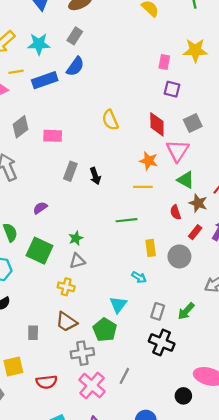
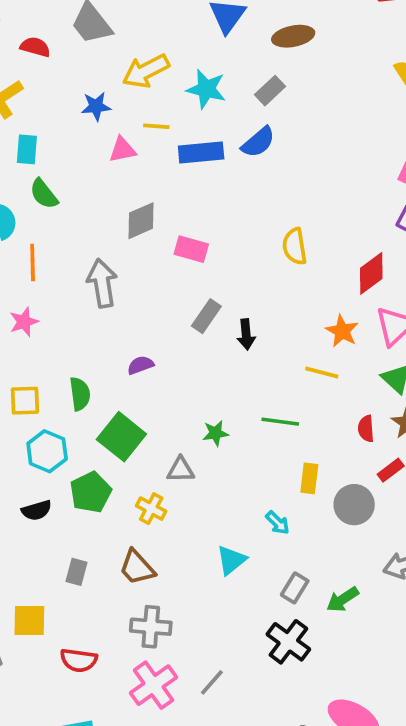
red diamond: (157, 124) -> (371, 273), turned 40
green star: (76, 238) -> (216, 433), moved
green pentagon: (105, 330) -> (91, 492), moved

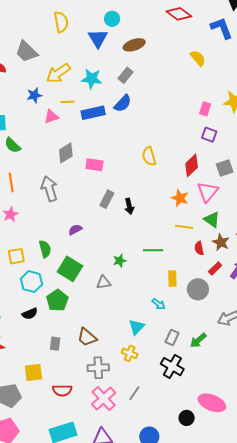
yellow line: (322, 373) -> (184, 227), moved
yellow cross: (151, 509) -> (130, 353), moved

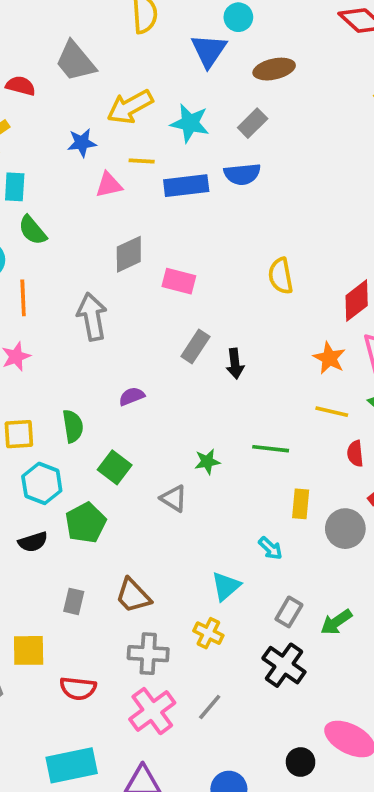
blue semicircle: (123, 103) -> (242, 174), turned 36
green square: (70, 269) -> (115, 467), size x0.7
gray triangle: (104, 282) -> (174, 498), turned 35

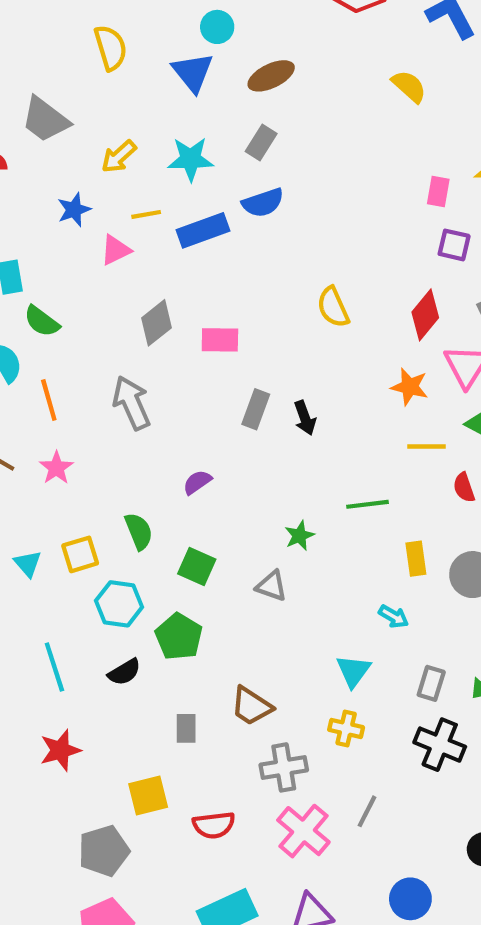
yellow arrow: (130, 107) -> (119, 157), size x0.7

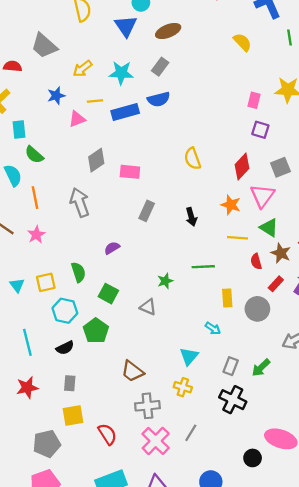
black arrow: (305, 418) -> (191, 217), moved
gray rectangle: (186, 728) -> (70, 383), moved
red semicircle: (214, 825) -> (107, 434), turned -120

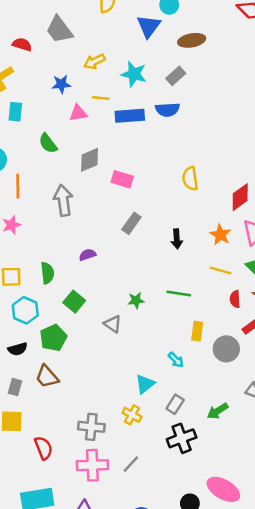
green semicircle: (34, 155) -> (48, 143), moved
gray rectangle: (231, 366) -> (175, 404), moved
brown trapezoid: (132, 371) -> (47, 377), moved
black cross: (233, 400) -> (182, 438), turned 32
pink cross: (156, 441) -> (92, 465), turned 32

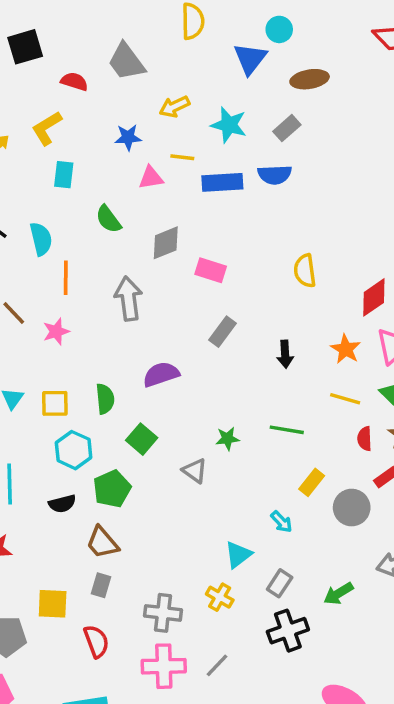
purple semicircle: (87, 255) -> (161, 374), size x1.5
yellow rectangle: (197, 331) -> (312, 482), turned 30
gray rectangle: (15, 387) -> (101, 585), moved

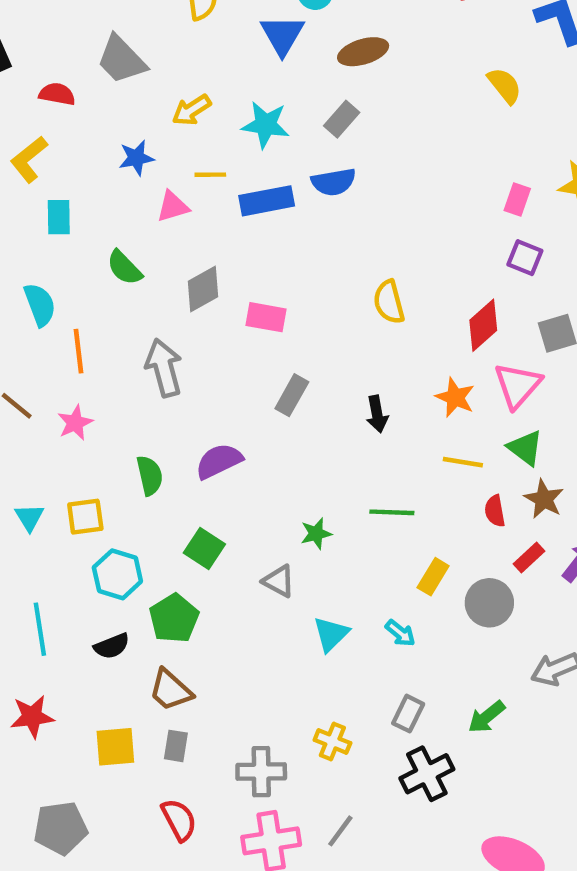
green semicircle: (105, 399) -> (150, 475), moved
cyan triangle: (238, 555) -> (331, 634), moved
yellow square: (53, 604) -> (115, 747), moved

